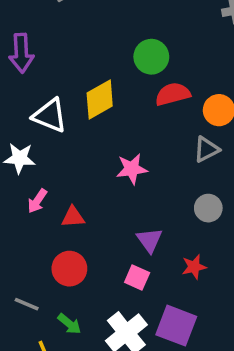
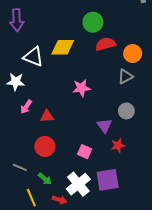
yellow diamond: (100, 99) -> (63, 47), turned 30
purple triangle: (150, 240) -> (104, 126), moved
purple square: (176, 326) -> (108, 180), turned -30

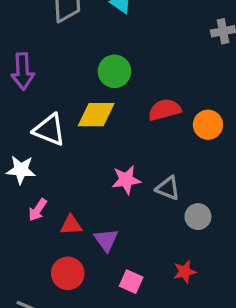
green circle: (93, 22) -> (114, 71), moved
gray triangle: (125, 76) -> (168, 188), moved, turned 49
purple triangle: (104, 126) -> (106, 240), moved

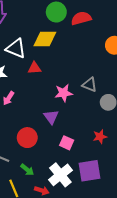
red semicircle: (165, 110) -> (81, 18), moved
pink star: (126, 180) -> (64, 93), moved
red triangle: (71, 225) -> (35, 68), moved

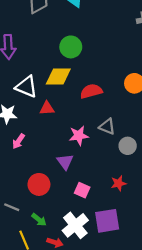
red semicircle: (81, 18) -> (91, 91), moved

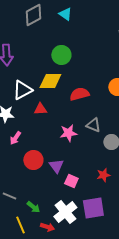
white triangle: (26, 87) -> (22, 90), turned -50
purple triangle: (65, 162) -> (56, 166), moved
red circle: (39, 184) -> (33, 160), moved

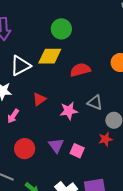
red triangle: (40, 109) -> (39, 99), moved, turned -32
red circle: (33, 160) -> (25, 149), moved
red star: (103, 175) -> (105, 139), moved
pink square: (71, 181) -> (77, 151), moved

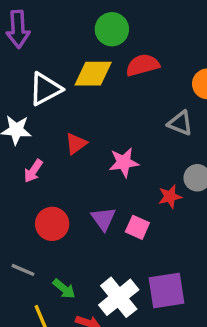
red semicircle: (80, 70) -> (143, 65), moved
gray triangle: (95, 102) -> (180, 123), moved
red star: (105, 139) -> (170, 197), moved

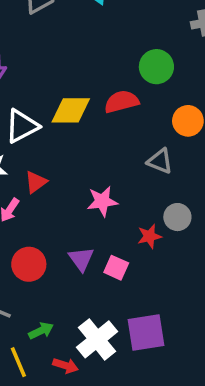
green circle: (112, 29) -> (156, 67), moved
red triangle: (76, 144) -> (36, 182), moved
green arrow: (64, 289) -> (41, 331), turned -65

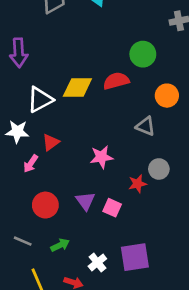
green arrow: (41, 331) -> (60, 245), moved
white cross: (97, 339) -> (97, 262), size x0.6

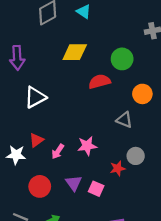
yellow diamond: (77, 88) -> (75, 52), moved
white star: (17, 132) -> (16, 155), moved
red triangle: (51, 142) -> (36, 140), moved
pink arrow: (31, 164) -> (58, 151), moved

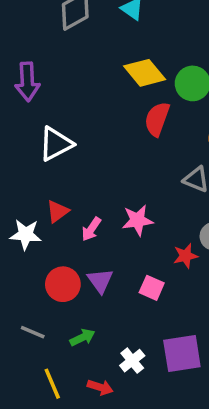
yellow diamond: (75, 52) -> (145, 73), moved, turned 50
red semicircle: (100, 82) -> (157, 119), turned -55
purple triangle: (74, 183) -> (100, 281), moved

